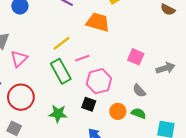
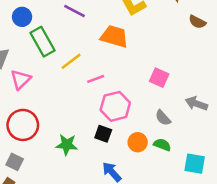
gray arrow: (166, 68) -> (196, 104), moved, turned -144
green rectangle: (61, 71) -> (43, 42), moved

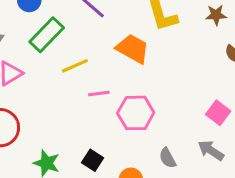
green rectangle: (43, 42) -> (47, 35), turned 60
pink square: (159, 78) -> (218, 113), moved
pink hexagon: (115, 106) -> (136, 113), moved

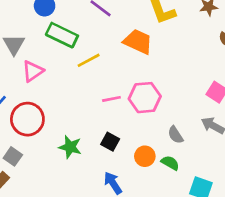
green rectangle: (47, 35) -> (62, 35), turned 76
pink line: (99, 94) -> (111, 99), moved

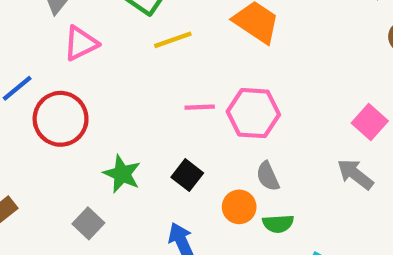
gray semicircle: (175, 135) -> (268, 176), moved
gray square: (13, 156) -> (88, 223), moved
green semicircle: (170, 163) -> (278, 224), turned 138

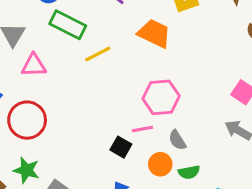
pink triangle: (81, 43) -> (34, 65), turned 32
pink line: (200, 107) -> (142, 129), moved
green star: (122, 174) -> (26, 170), moved

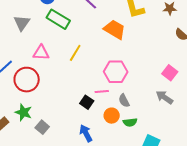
yellow line: (98, 54) -> (75, 53), moved, turned -36
pink triangle: (34, 65) -> (41, 53), moved

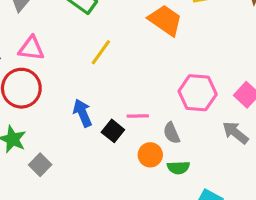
pink triangle: (41, 53) -> (31, 48), moved
pink hexagon: (116, 72) -> (198, 93), moved
blue arrow: (86, 133) -> (82, 113), moved

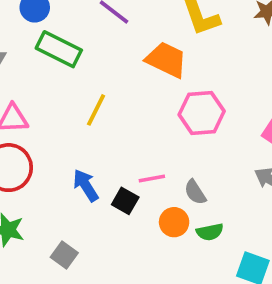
pink hexagon: (198, 93) -> (202, 113), moved
gray square: (40, 165) -> (64, 255), moved

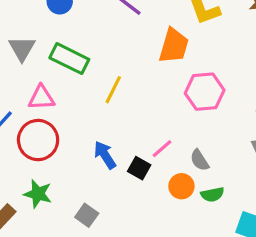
green rectangle: (59, 49) -> (69, 59), moved
orange trapezoid: (166, 60) -> (174, 46), turned 81
pink line: (152, 179) -> (162, 149), turned -30

